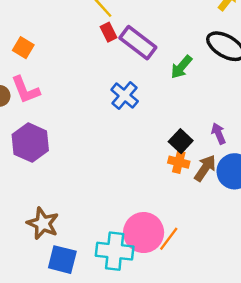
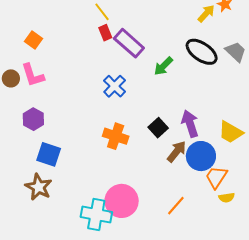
purple arrow: (218, 133) -> (190, 124), size x1.5
purple hexagon: (30, 143) -> (33, 119), size x0.7
orange cross: (179, 162) -> (116, 136), moved, size x1.4
orange line: (169, 239) -> (176, 206), moved
blue square: (62, 260) -> (49, 154), moved

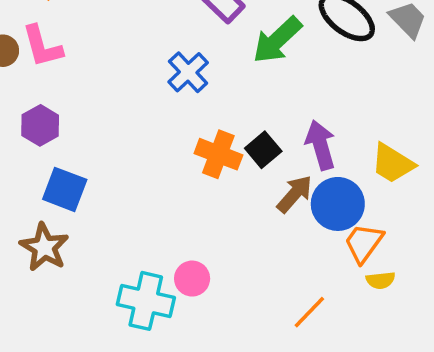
green arrow: (163, 66) -> (277, 40), size x1.4
orange cross: (116, 136) -> (218, 154), moved
pink circle: (122, 201) -> (192, 279), size x0.6
orange line: (176, 206) -> (309, 312), moved

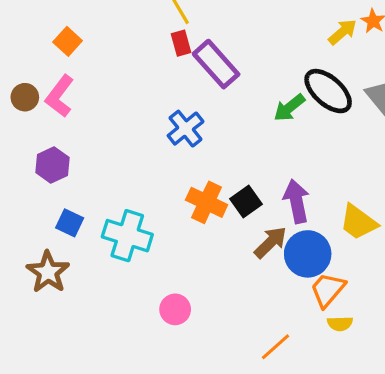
green arrow: (277, 40) -> (289, 108), moved, size x0.7
pink L-shape: (42, 46) -> (60, 96), turned 48
blue square: (65, 189) -> (70, 223), size x0.7
cyan cross: (146, 301) -> (127, 236), moved

